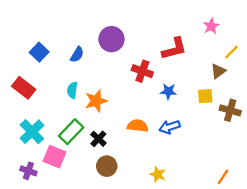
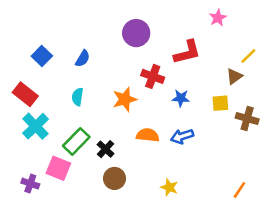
pink star: (211, 26) -> (218, 18), moved
purple circle: (111, 39) -> (136, 33), moved
orange star: (96, 101) -> (125, 99), moved
cyan cross: (32, 132) -> (35, 126), moved

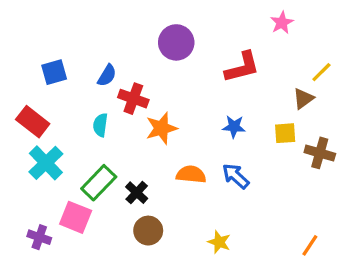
blue square: (42, 56) -> (54, 72), turned 30
red cross: (153, 76) -> (133, 99), moved
blue arrow: (182, 136) -> (236, 176), turned 60

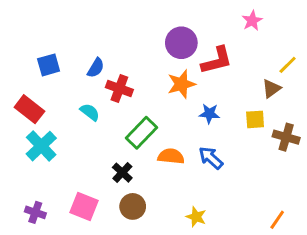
purple circle: (176, 42) -> (181, 43), moved
cyan semicircle: (100, 125) -> (90, 112), turned 120
orange star: (161, 128) -> (181, 84), moved
green rectangle: (99, 183) -> (142, 133), moved
pink square: (76, 217) -> (84, 206), moved

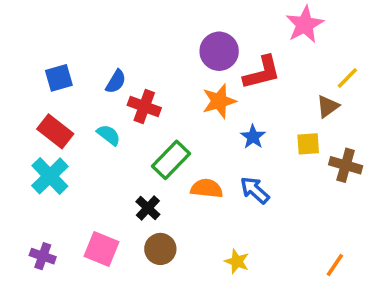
pink star: (252, 21) -> (305, 25), size x1.5
red rectangle: (29, 109) -> (55, 131), moved
blue star: (209, 114) -> (253, 137), turned 30

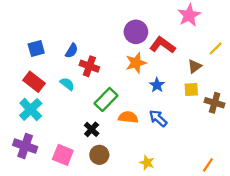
red L-shape: (262, 73) -> (162, 45), turned -130
brown triangle: (328, 106) -> (195, 66), moved
purple cross: (43, 256) -> (25, 146), moved, size x1.5

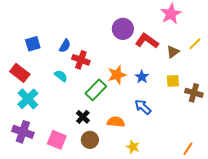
orange star: (136, 63) -> (117, 75), moved
brown triangle: (195, 66) -> (173, 52), moved
red rectangle: (34, 82) -> (20, 73), moved
orange semicircle: (128, 117) -> (116, 122), moved

